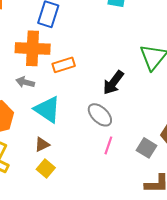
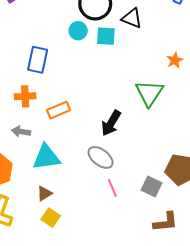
orange cross: (33, 48) -> (25, 96), size x0.6
cyan triangle: (47, 110) -> (46, 157), turned -36
pink line: (108, 145) -> (112, 188), turned -36

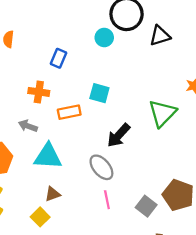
black triangle: (132, 18) -> (160, 36), turned -50
cyan square: (106, 36) -> (99, 93), moved
blue rectangle: (38, 60) -> (58, 58), size x0.7
brown triangle: (44, 193) -> (53, 194), moved

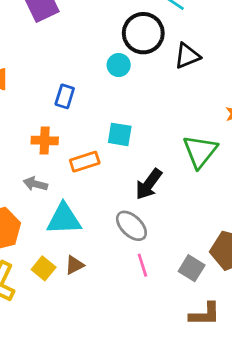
yellow square: (40, 217) -> (44, 268), moved

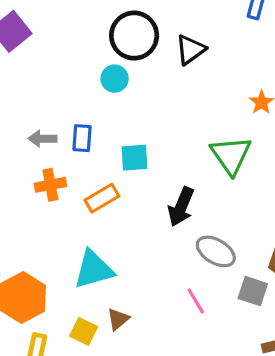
blue rectangle: (65, 96) -> (82, 138), moved
gray arrow: (35, 184) -> (42, 139), moved
gray ellipse: (131, 226) -> (216, 251), moved

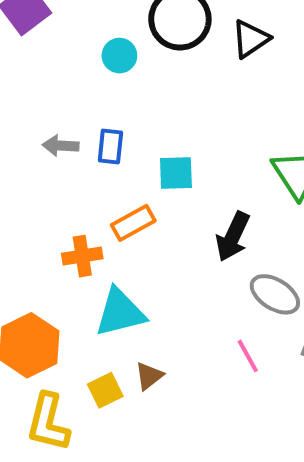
cyan circle: (115, 79) -> (119, 56), moved
orange cross: (50, 185) -> (82, 256), moved
yellow square: (84, 331) -> (105, 390), turned 36

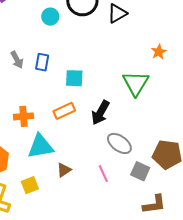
gray arrow: (61, 146) -> (17, 60), turned -126
orange rectangle: (133, 223) -> (64, 111), moved
brown triangle: (149, 376) -> (64, 170), moved

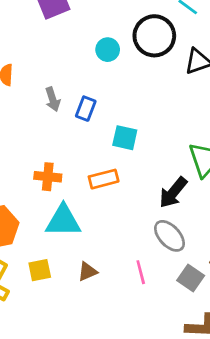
black arrow: (100, 113) -> (173, 193), moved
brown triangle: (64, 170) -> (87, 272), moved

